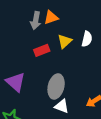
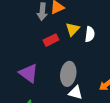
white semicircle: (87, 39) -> (90, 34), moved

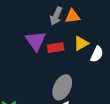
purple triangle: (28, 73) -> (36, 41), moved

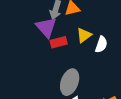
purple triangle: (36, 41) -> (46, 27), moved

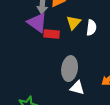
red rectangle: (59, 42) -> (52, 34), turned 32

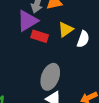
purple triangle: (37, 23) -> (27, 21), turned 40

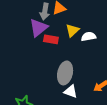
white semicircle: (83, 39) -> (89, 37), turned -112

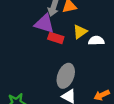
purple triangle: (39, 28) -> (44, 24), turned 48

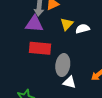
red rectangle: (56, 38) -> (40, 48), moved, size x1.5

